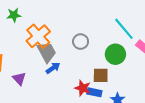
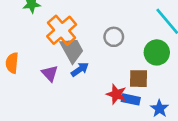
purple triangle: (19, 79) -> (50, 73), moved

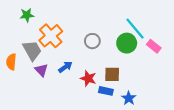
gray trapezoid: (72, 50) -> (32, 50), moved
green circle: (157, 52) -> (127, 43), moved
red star: (116, 94) -> (88, 78), moved

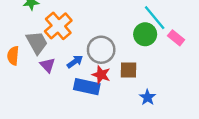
gray circle: (92, 41) -> (101, 50), moved, size x1.5
blue rectangle: (106, 91) -> (87, 87), moved, size x1.5

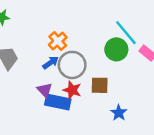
orange cross: (58, 26) -> (58, 41), moved, size x0.7
blue arrow: (75, 62) -> (51, 63), moved
purple triangle: (48, 65) -> (45, 90), moved

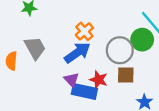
blue arrow: (51, 63) -> (77, 53), size x1.6
gray circle: (72, 65) -> (120, 50), moved

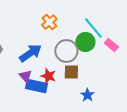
orange cross: (84, 31) -> (49, 22), moved

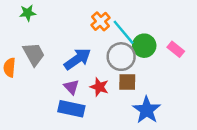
cyan line: (93, 28) -> (124, 32), moved
blue rectangle: (36, 86) -> (71, 109), moved
blue star: (87, 95) -> (147, 110), size x1.6

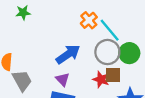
green circle: (144, 46) -> (129, 53), moved
gray trapezoid: (34, 54) -> (22, 80), moved
red star: (99, 87) -> (101, 79), moved

